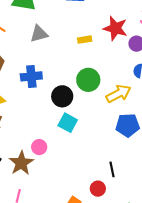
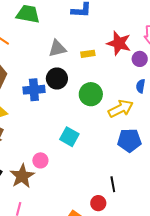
gray triangle: (39, 34) -> (57, 48), moved
black circle: (62, 96) -> (57, 79), moved

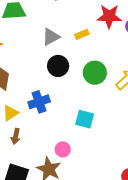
blue cross: (34, 90) -> (39, 102), moved

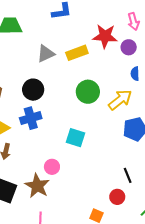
yellow rectangle: (82, 34) -> (77, 53), size x1.5
black circle: (58, 66) -> (33, 90), moved

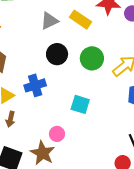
yellow rectangle: (77, 53) -> (80, 20), turned 55
black circle: (33, 90) -> (57, 54), moved

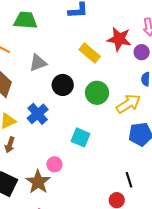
gray triangle: (49, 21) -> (38, 63), moved
blue cross: (35, 85) -> (38, 114), turned -30

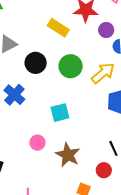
purple circle: (142, 52) -> (106, 30), moved
cyan square: (81, 137) -> (60, 113), turned -30
brown star: (38, 182) -> (68, 155), moved

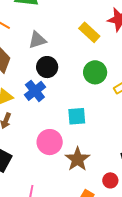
black circle: (36, 63) -> (47, 67), moved
pink circle: (37, 143) -> (50, 142), size x1.6

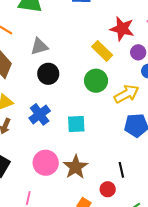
yellow rectangle: (89, 32) -> (102, 51), moved
blue cross: (35, 91) -> (40, 114), moved
pink circle: (50, 142) -> (46, 163), moved

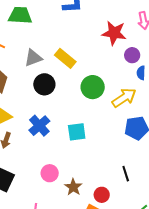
yellow rectangle: (102, 51) -> (65, 58), moved
pink circle: (46, 163) -> (50, 173), size x0.7
brown star: (76, 167) -> (73, 187), moved, size x0.7
red circle: (108, 189) -> (102, 195), moved

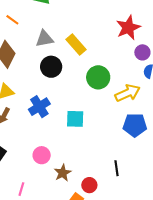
red star: (114, 33) -> (128, 28), turned 30

